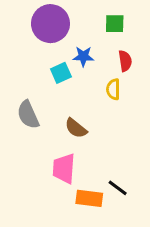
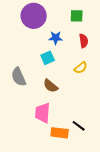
cyan square: (61, 73) -> (48, 58), moved
yellow semicircle: (113, 89) -> (81, 68), moved, turned -128

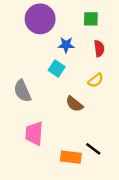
cyan square: (48, 58) -> (57, 69), turned -32
brown semicircle: (51, 86) -> (74, 104), moved
pink trapezoid: (43, 113) -> (34, 133), moved

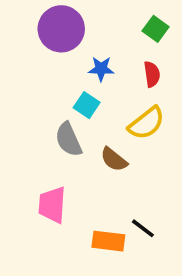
green square: (91, 19) -> (156, 29), moved, turned 35
yellow semicircle: (96, 80) -> (146, 123), size x1.5
gray semicircle: (22, 91) -> (68, 139), moved

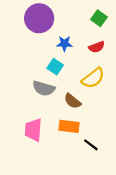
red semicircle: (152, 74) -> (97, 47), turned 77
gray semicircle: (68, 139) -> (44, 88), turned -50
orange rectangle: (108, 241) -> (69, 126), moved

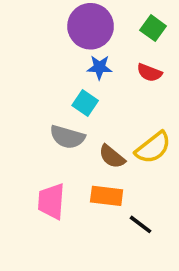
purple circle: (39, 18) -> (91, 26), moved
red semicircle: (97, 47) -> (149, 73), turned 42
yellow semicircle: (93, 78) -> (153, 148), moved

